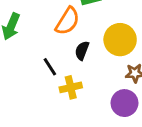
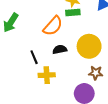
black semicircle: (82, 51) -> (60, 49), turned 48

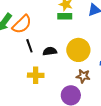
orange semicircle: (53, 26) -> (22, 24), moved
black line: (34, 57) -> (29, 46), moved

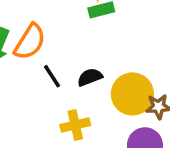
yellow circle: (78, 50) -> (132, 94), moved

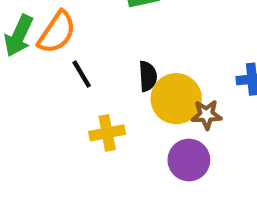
black semicircle: (90, 77) -> (148, 76), moved, turned 105

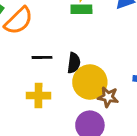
black line: (82, 74) -> (42, 57), moved, turned -72

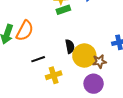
black line: (42, 57) -> (38, 59), moved

